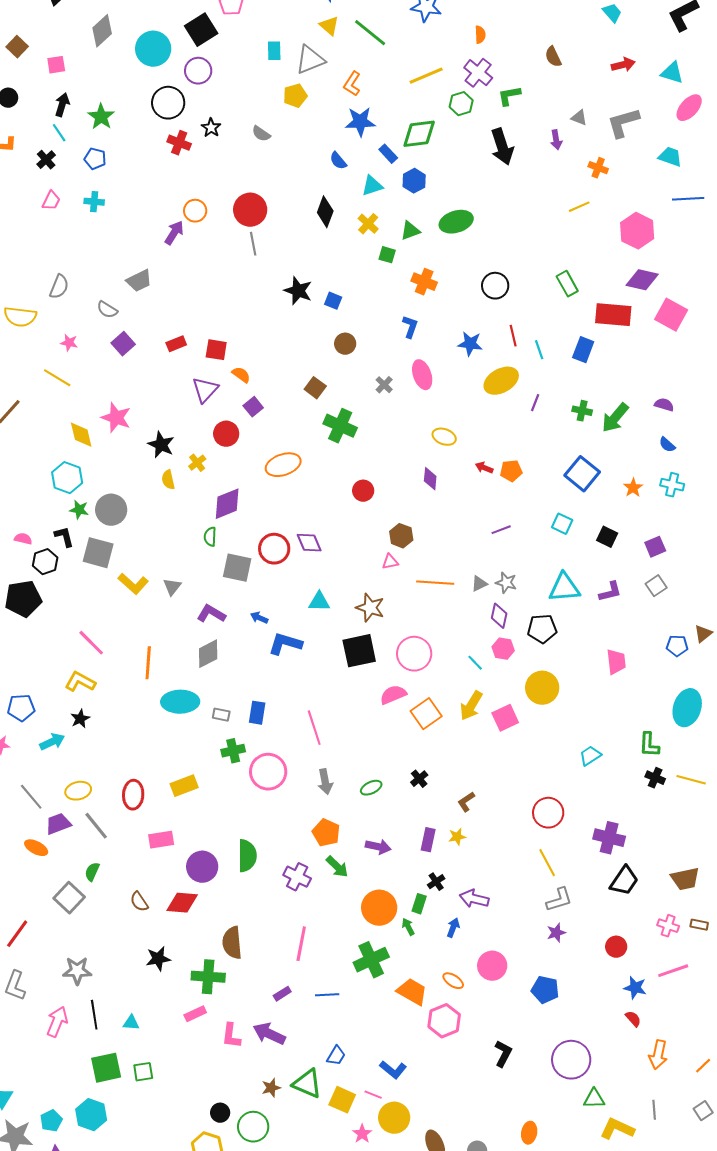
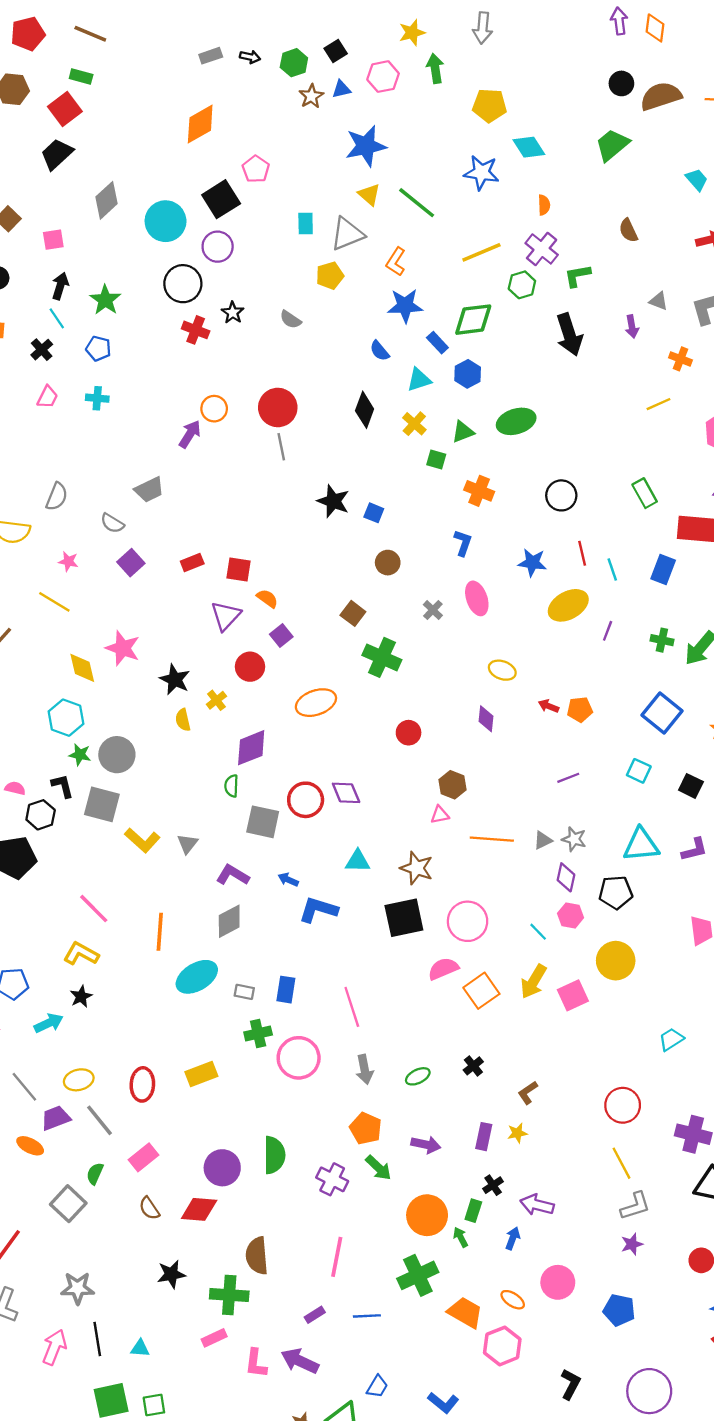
cyan ellipse: (180, 702) -> (197, 977), turned -30
pink rectangle: (161, 840) -> (144, 1157), moved, turned -30

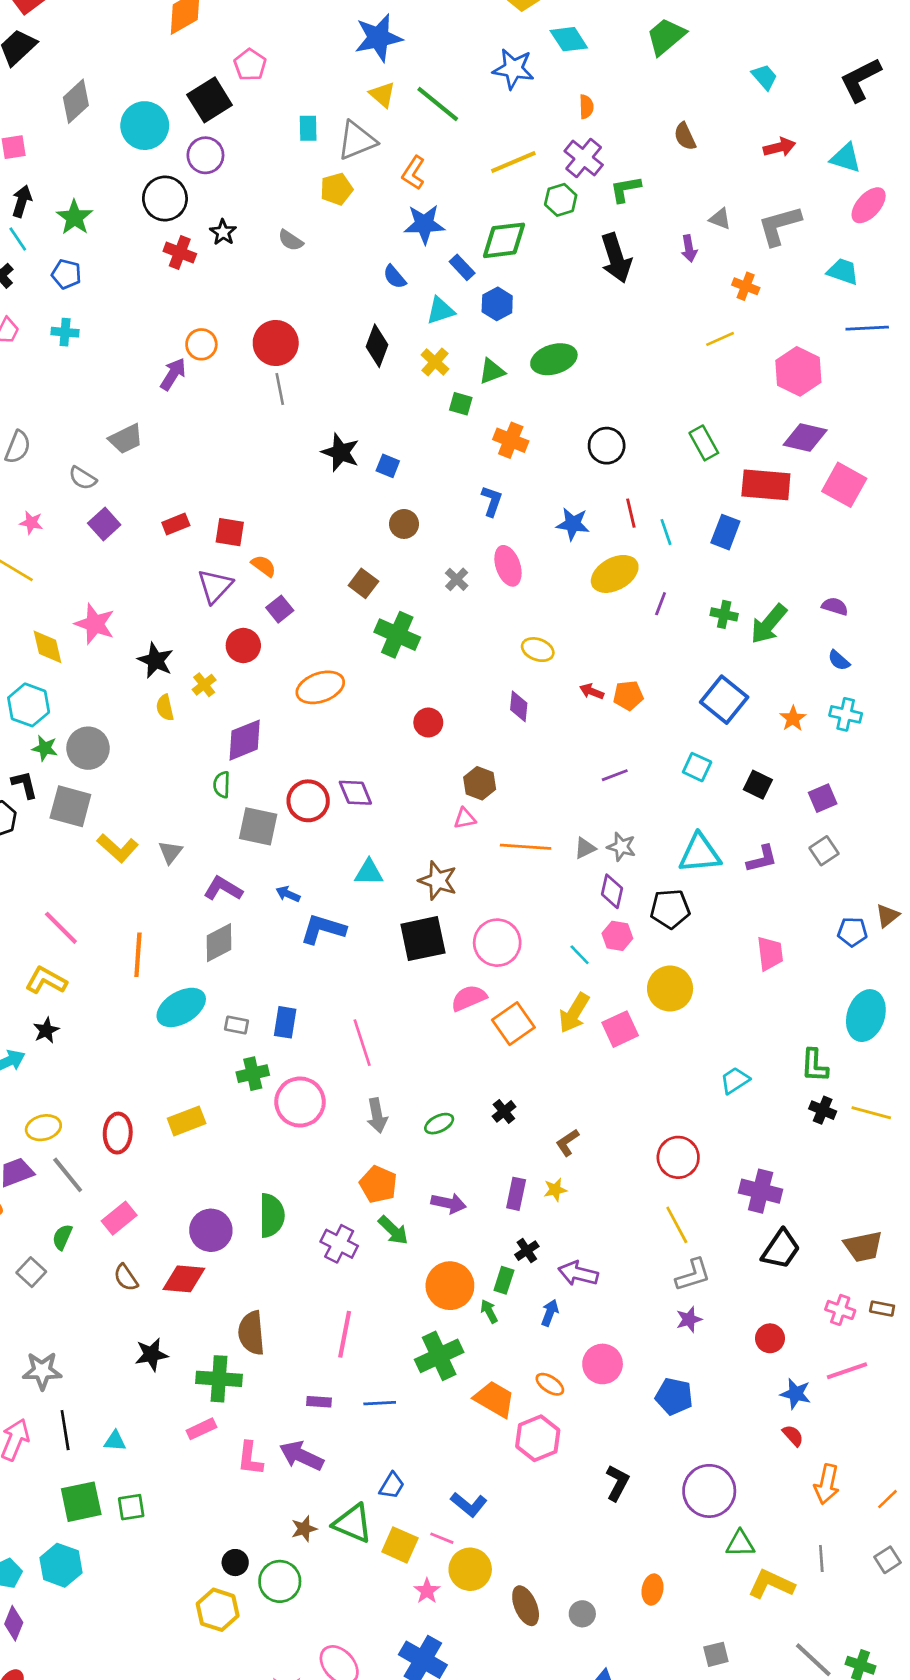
gray square: (68, 1204) -> (31, 1272), size x0.7
purple rectangle: (315, 1315) -> (319, 1402), turned 36

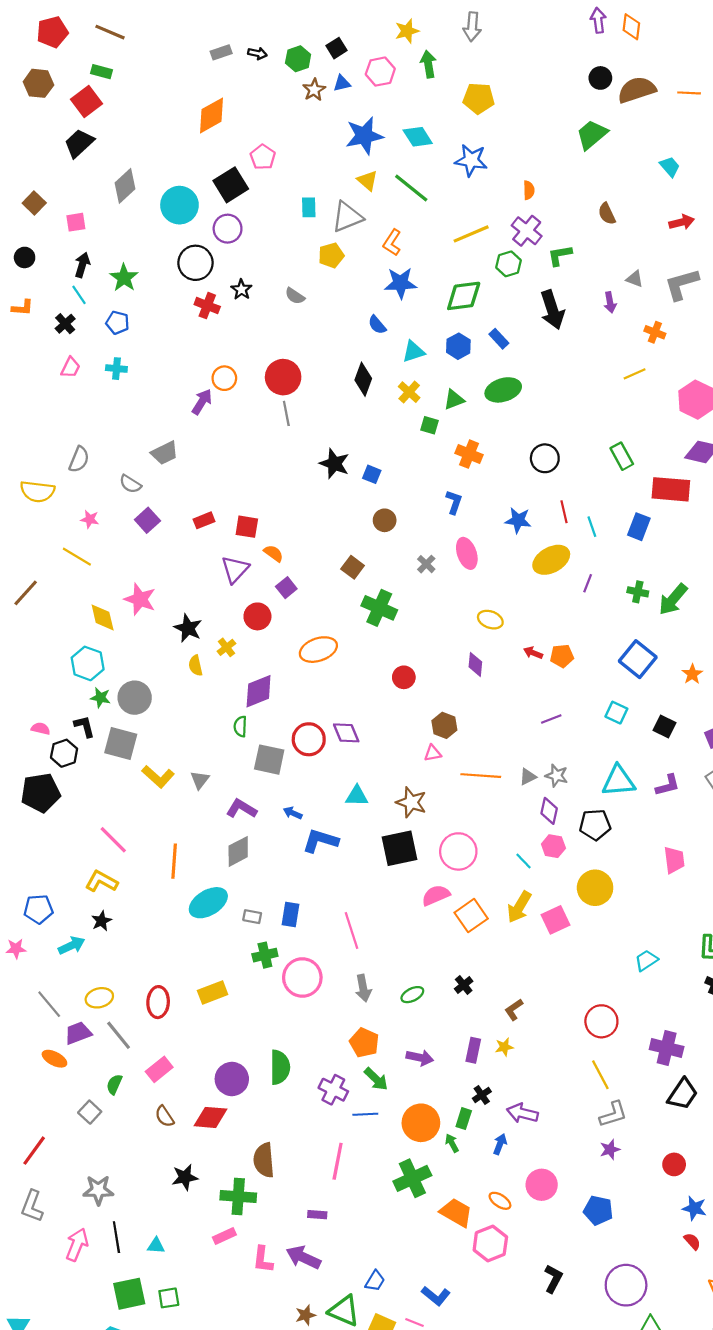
cyan diamond: (569, 39) -> (418, 137), moved
blue rectangle: (462, 267) -> (499, 339), moved
blue line: (380, 1403) -> (365, 1114), moved

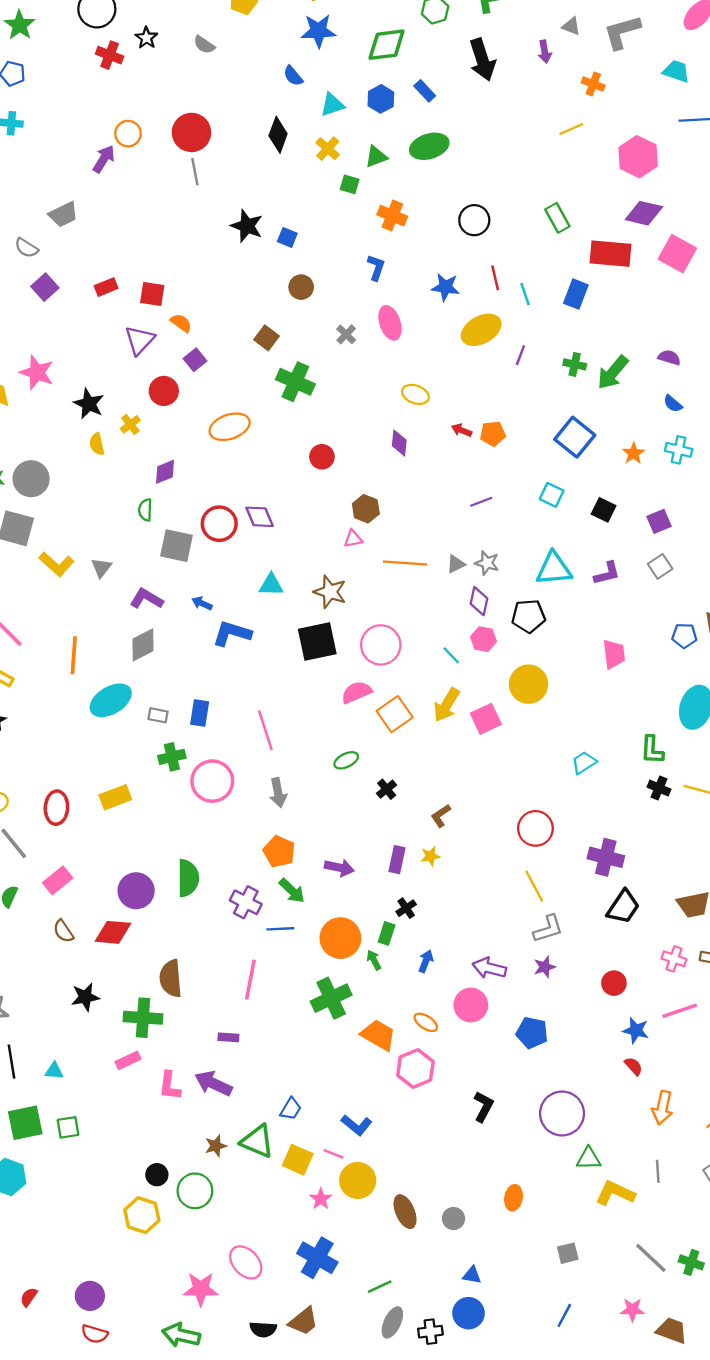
purple diamond: (259, 691) -> (165, 472), size x0.7
green ellipse: (412, 995) -> (346, 760), moved
purple arrow: (522, 1113) -> (489, 968), moved

